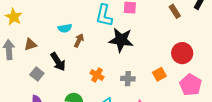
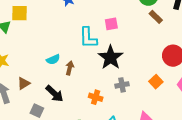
black star: (121, 40) -> (111, 57), turned -30
gray cross: (128, 79) -> (122, 85), moved

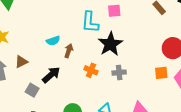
orange square: (156, 82) -> (161, 73), moved, turned 32
black arrow: (55, 94) -> (51, 75), turned -90
orange cross: (96, 97) -> (91, 70), moved

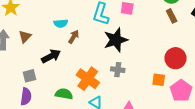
brown triangle: (21, 62) -> (25, 37), turned -32
orange cross: (91, 70) -> (88, 79), moved, size x1.6
gray square: (32, 90) -> (29, 76), moved, turned 32

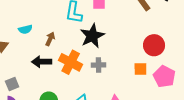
cyan semicircle: (61, 23) -> (25, 29), moved
black arrow: (51, 56) -> (42, 62), moved, turned -144
orange cross: (88, 79) -> (71, 62), moved

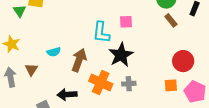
brown arrow: (50, 39) -> (79, 60), size x1.6
black arrow: (42, 62) -> (67, 94), moved

